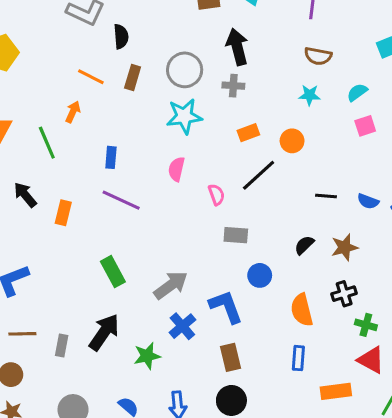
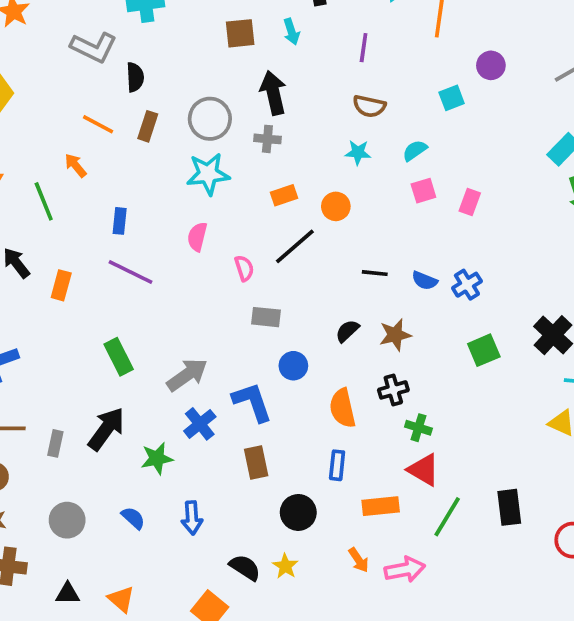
orange arrow: (73, 112) -> (76, 165), turned -65
black circle: (231, 400) -> (298, 512), moved

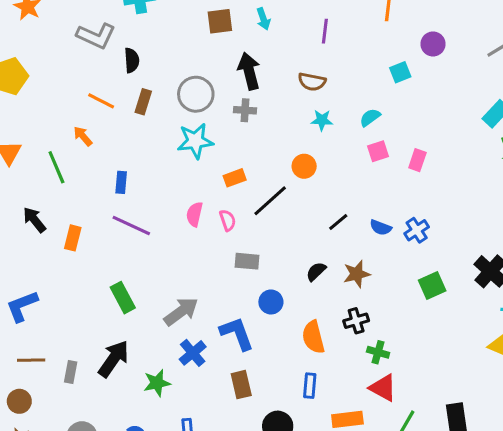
brown semicircle: (369, 106) -> (312, 82), moved
orange rectangle: (284, 195) -> (235, 178), moved
pink semicircle: (197, 237) -> (195, 214), moved
black line: (375, 273) -> (338, 222), turned -45

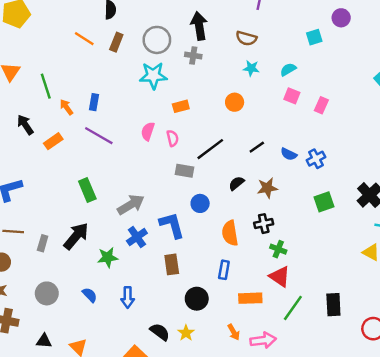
orange arrow: (83, 136) -> (66, 107), moved
pink square: (378, 151) -> (292, 96), turned 35
black line: (270, 201) -> (210, 149), moved
orange rectangle: (73, 238) -> (53, 141), turned 36

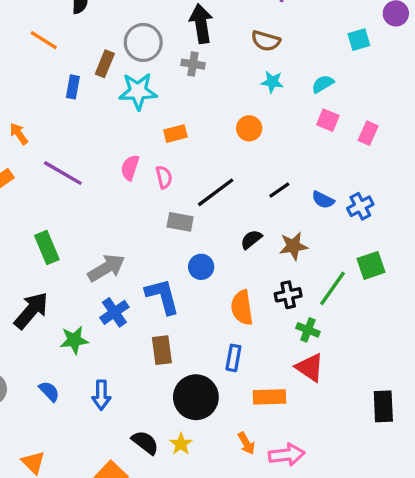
brown rectangle: (116, 42) -> (105, 64), moved
blue rectangle: (94, 102) -> (73, 87), moved
black circle: (197, 299) -> (196, 397), size x1.4
green line: (293, 308) -> (333, 288), moved

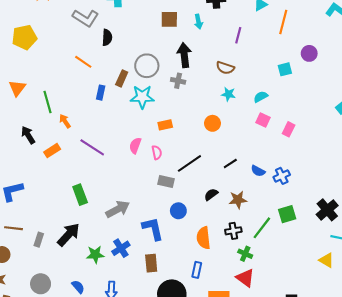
blue cross: (114, 312) -> (121, 248), moved

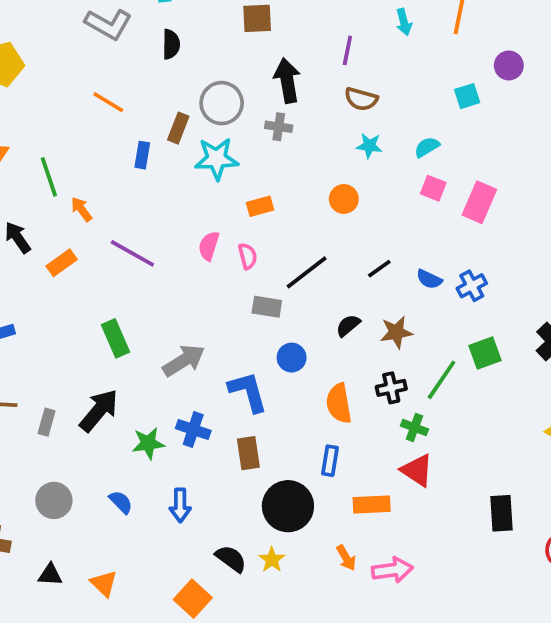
cyan arrow: (198, 22) -> (404, 22), moved
purple line: (238, 35) -> (347, 50), moved
black semicircle: (107, 37) -> (171, 44), moved
pink rectangle: (289, 129) -> (479, 202), size x1.5
blue cross: (121, 248) -> (193, 430), turned -36

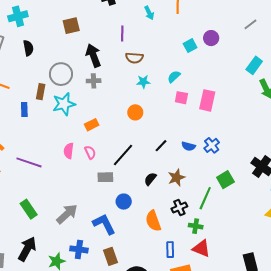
purple circle: (509, 65) -> (211, 38), moved
blue rectangle: (330, 461) -> (170, 250), moved

